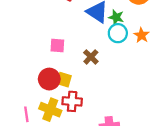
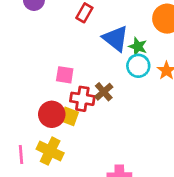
red cross: (72, 101) -> (82, 99), moved

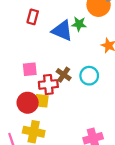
green star: (138, 47) -> (79, 24), moved
cyan circle: (138, 66) -> (89, 76), moved

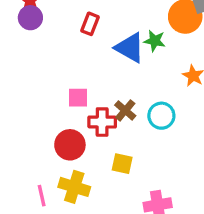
yellow square: (42, 101) -> (122, 164), moved

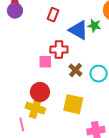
red cross: (102, 122) -> (59, 50), moved
yellow square: (122, 164) -> (73, 104), size x1.5
yellow cross: (74, 187) -> (35, 108), moved

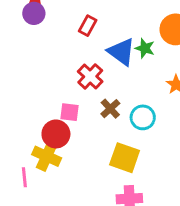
red cross: (59, 50) -> (90, 76), turned 36
pink square: (45, 62) -> (70, 112), moved
yellow square: (73, 104) -> (125, 158), moved

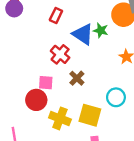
cyan circle: (143, 117) -> (116, 97), moved
yellow cross: (47, 156) -> (60, 118), moved

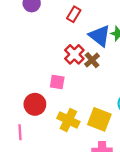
brown cross: (77, 78) -> (92, 60), moved
red circle: (36, 100) -> (35, 104), moved

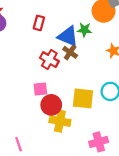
brown cross: (92, 60) -> (70, 52), moved
red circle: (35, 104) -> (51, 105), moved
yellow square: (99, 119) -> (83, 98), moved

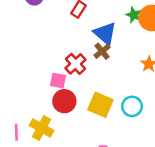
green star: (84, 30) -> (134, 15), moved
red cross: (49, 60) -> (75, 64), moved
yellow cross: (60, 121) -> (42, 128), moved

